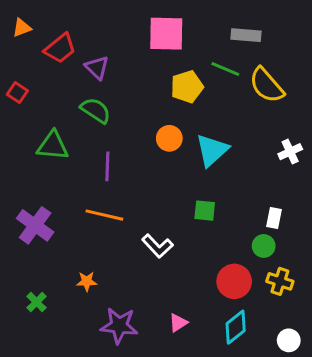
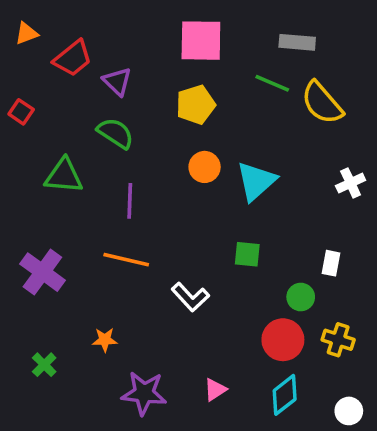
yellow pentagon: (187, 87) -> (196, 105), moved
green circle: (264, 246) -> (301, 297), moved

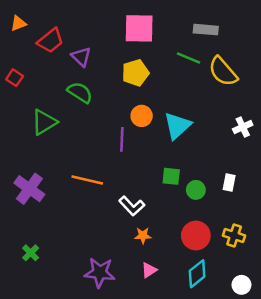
green triangle: (64, 176) -> (44, 122), turned -36
purple line: (130, 201) -> (122, 139), moved
green circle: (301, 297) -> (196, 190), moved
orange star: (105, 340) -> (143, 236), moved

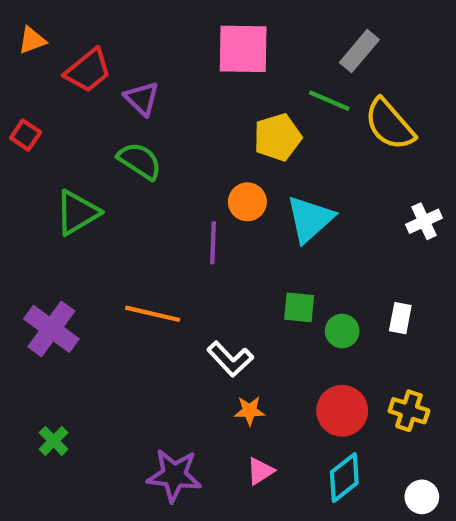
gray rectangle: (206, 30) -> (359, 51), turned -55
yellow pentagon: (135, 73) -> (278, 137), moved

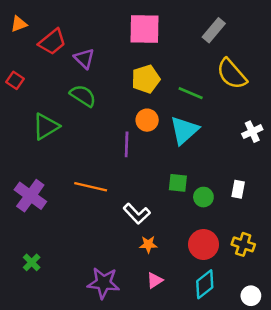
green line: (329, 101) -> (191, 93), moved
yellow pentagon: (278, 137) -> (146, 79), moved

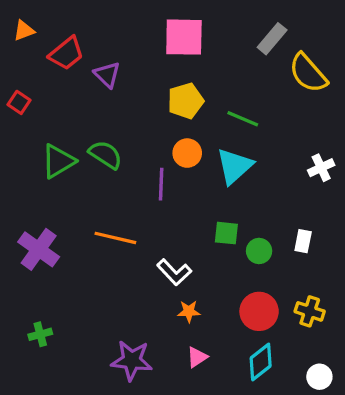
yellow semicircle: (232, 74) -> (308, 73), moved
green semicircle: (83, 96) -> (106, 155), moved
green cross: (32, 262) -> (40, 334), turned 30

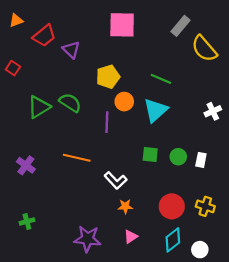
yellow pentagon: (186, 101) -> (108, 77), moved
purple cross: (39, 249) -> (26, 165), size x0.7
green circle: (259, 251) -> (178, 157), moved
white circle: (319, 377) -> (200, 250), moved

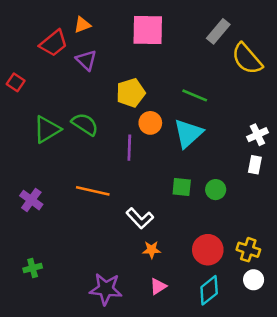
orange triangle: (16, 21) -> (82, 25), moved
white rectangle: (201, 160) -> (255, 165), moved
white circle: (200, 250) -> (254, 280), moved

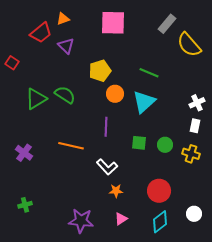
purple line: (129, 148) -> (106, 127), moved
yellow cross: (248, 250) -> (191, 154), moved

